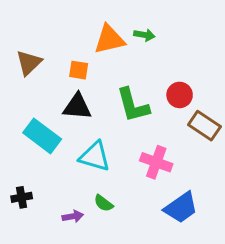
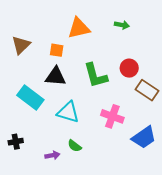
green arrow: (144, 35) -> (122, 25), moved
blue trapezoid: (181, 208) -> (144, 137), moved

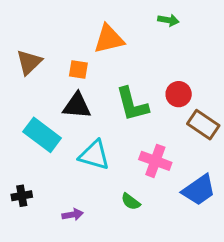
green arrow: (122, 25) -> (168, 20), moved
green semicircle: (75, 146) -> (131, 202), moved

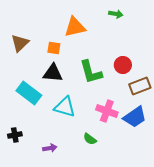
brown rectangle: (203, 125) -> (140, 86), turned -55
blue trapezoid: (199, 190) -> (135, 117), moved

